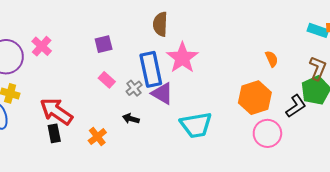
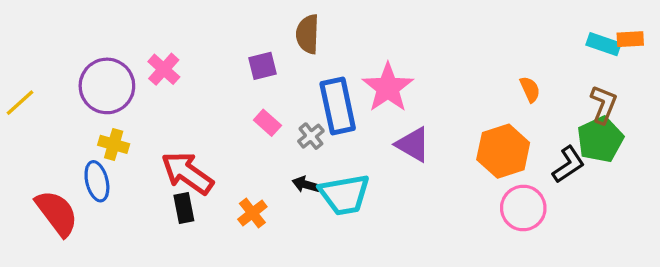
brown semicircle: (160, 24) -> (308, 34), moved
purple triangle: (162, 93) -> (413, 144), moved
cyan trapezoid: (196, 125) -> (344, 195), moved

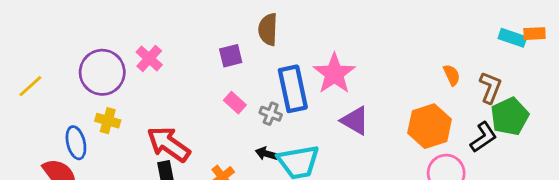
brown L-shape: (604, 104) -> (490, 87), moved
gray cross: (311, 136) -> (271, 114), turned -30
blue ellipse: (97, 181) -> (76, 143), moved

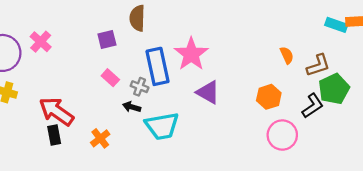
brown L-shape: (490, 87) -> (318, 65), turned 50
orange hexagon: (430, 126) -> (269, 97), size x0.7
black arrow: (267, 154) -> (132, 107), moved

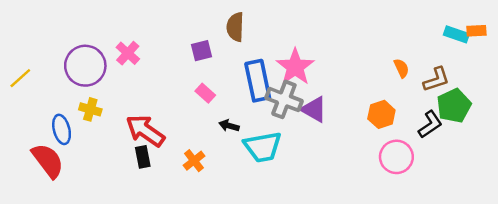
gray cross: (140, 87) -> (284, 99), moved, size x1.8

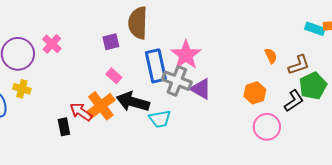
brown semicircle: (235, 27) -> (138, 23), size x1.4
black arrow: (229, 126) -> (133, 102), size x2.0
red arrow: (145, 131) -> (81, 112), moved, size x0.7
cyan trapezoid: (263, 147) -> (160, 119), size x0.7
orange cross: (194, 161) -> (101, 106), moved, size x1.6

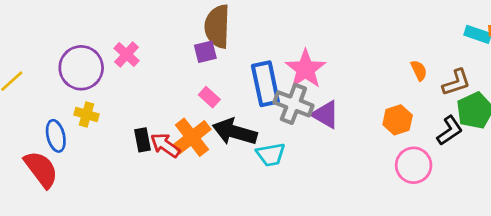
brown semicircle: (138, 23) -> (217, 26), moved
black rectangle: (64, 127) -> (143, 140), moved

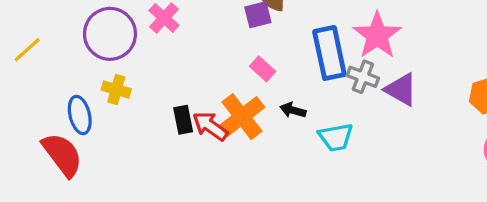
gray cross: (293, 104) -> (363, 77), size x0.7
black arrow: (235, 132) -> (293, 110), size x0.5

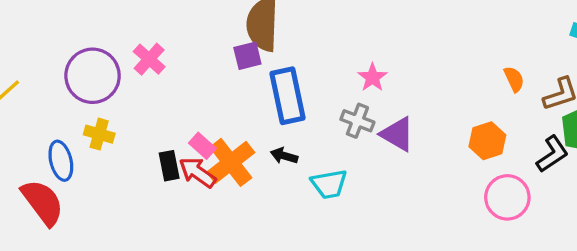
pink star: (377, 35) -> (372, 77), size x0.6
blue rectangle: (329, 53) -> (287, 96), moved
pink rectangle: (263, 69) -> (202, 146), moved

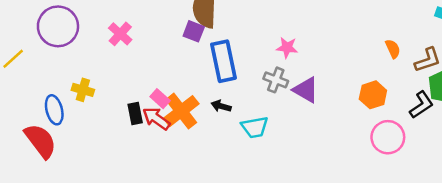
purple square: (247, 56) -> (194, 31), turned 35
purple circle: (93, 76) -> (58, 26), moved
pink star: (372, 77) -> (287, 48), turned -30

